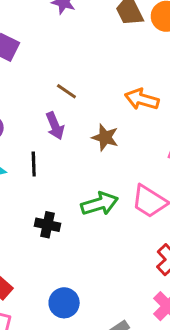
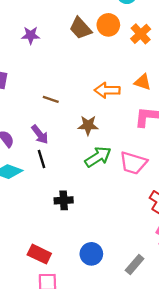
purple arrow: (55, 126) -> (40, 134), moved
green arrow: (100, 204) -> (98, 157), moved

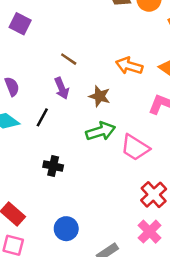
purple arrow: (40, 134) -> (62, 88), moved
black line: (41, 159) -> (42, 117), turned 30

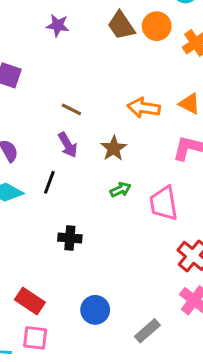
brown star: (100, 96) -> (114, 148), turned 30
green arrow: (101, 131) -> (120, 190), size x0.6
pink trapezoid: (135, 148) -> (164, 203), turned 56

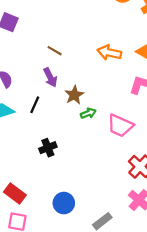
brown star: (114, 148) -> (74, 95), moved
pink trapezoid: (164, 203) -> (120, 126), turned -60
black cross: (70, 238) -> (48, 148), turned -30

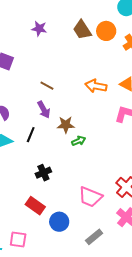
brown star: (74, 95) -> (66, 125), turned 30
pink trapezoid: (120, 126) -> (90, 197), moved
red rectangle: (15, 194) -> (35, 206), moved

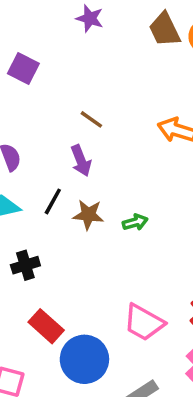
brown star: (66, 125) -> (88, 215), moved
black cross: (43, 173) -> (25, 265), moved
blue circle: (59, 222) -> (84, 359), size x1.4

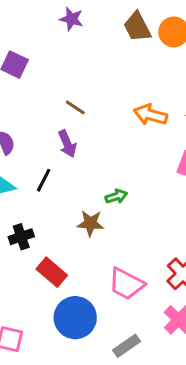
brown star: (88, 215) -> (90, 223), moved
red rectangle: (46, 326) -> (52, 272), moved

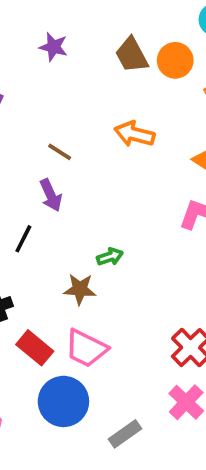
orange arrow: (150, 115) -> (134, 134), moved
pink trapezoid: (126, 284) -> (86, 348), moved

